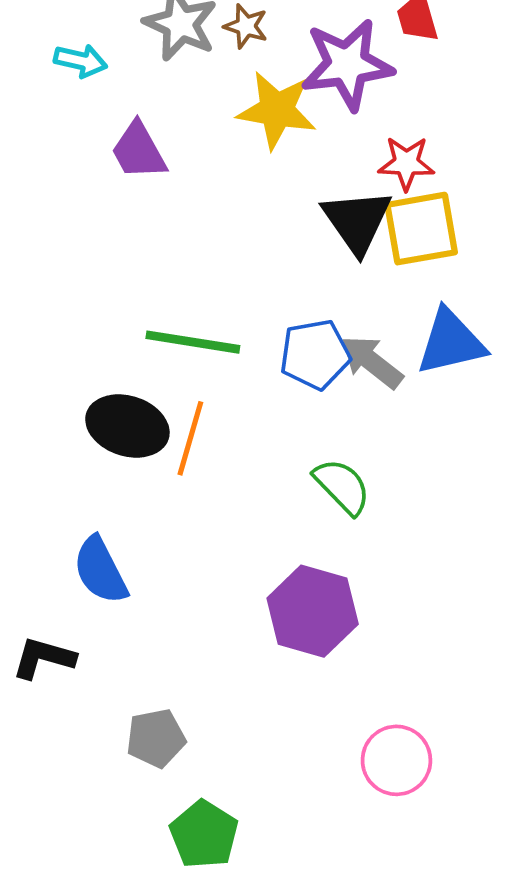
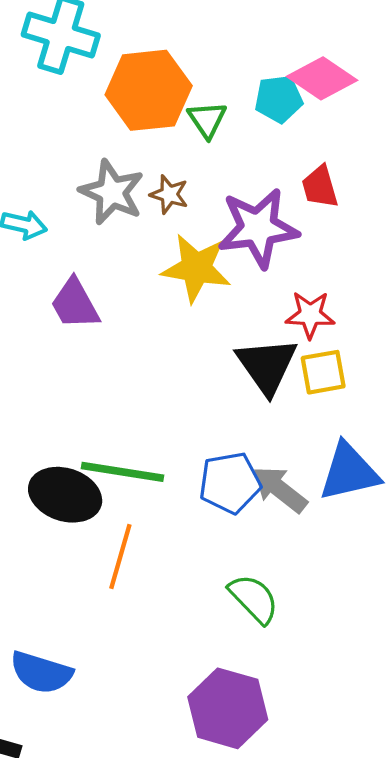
yellow square: (421, 229) -> (323, 372), size x0.7
black ellipse: (127, 426) -> (65, 495), moved
blue semicircle: (100, 570) -> (41, 673), turned -46

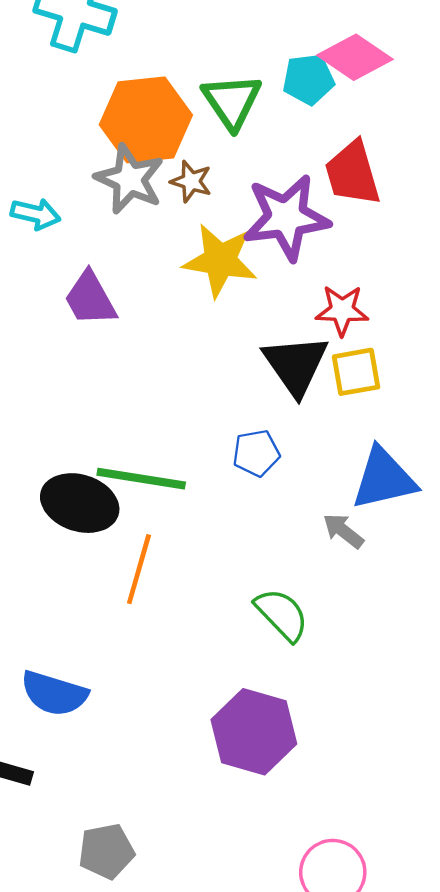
orange hexagon: (149, 90) -> (146, 120), moved
green triangle: (207, 120) -> (232, 101), size x1.4
red trapezoid: (320, 187) -> (353, 173), size x1.4
blue pentagon: (230, 483) -> (256, 453), moved, size x0.7
gray arrow: (280, 489) -> (343, 531), moved, size x0.7

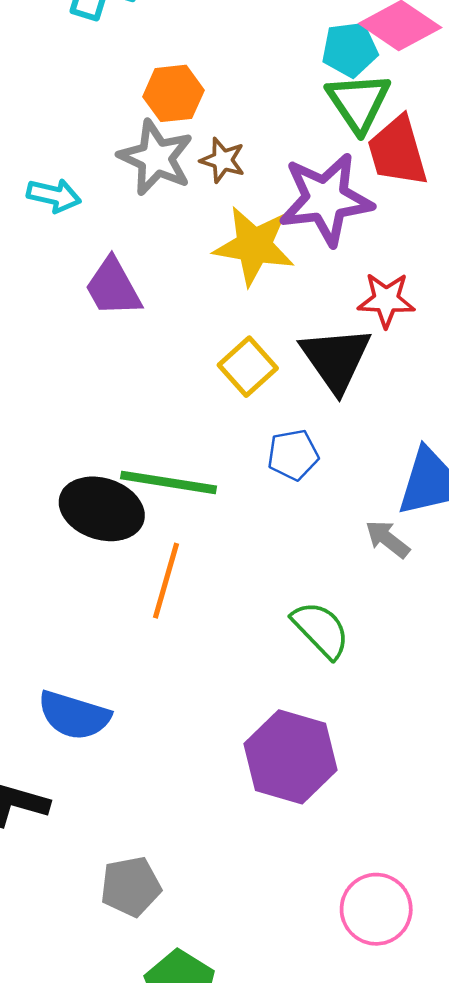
green triangle: (232, 101) -> (359, 102), moved
orange hexagon: (146, 120) -> (173, 93), size x0.6
yellow square: (356, 372) -> (248, 367), moved, turned -32

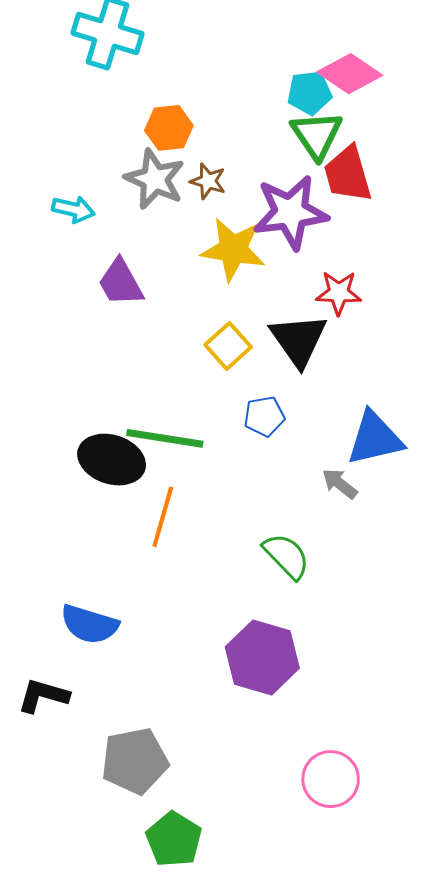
gray pentagon: (131, 887) -> (135, 761), size x1.4

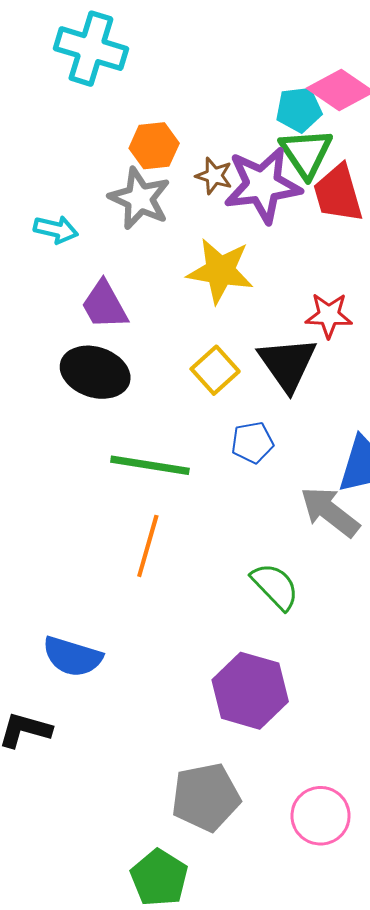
brown star: (208, 181) -> (214, 176), moved
purple star: (290, 212) -> (263, 185), moved
black ellipse: (112, 460) -> (95, 372), moved
gray arrow: (340, 484) -> (330, 512), size x1.6
gray pentagon: (135, 761) -> (206, 797), moved

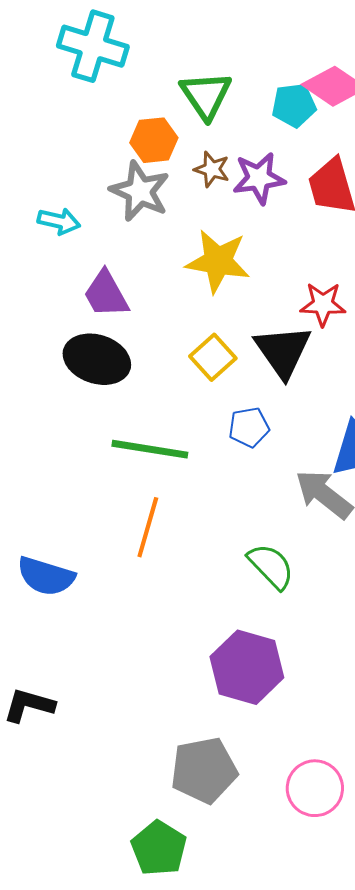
green triangle: (306, 153) -> (206, 95), moved
purple star: (263, 185) -> (259, 178), size x0.7
blue semicircle: (72, 657) -> (46, 576), moved

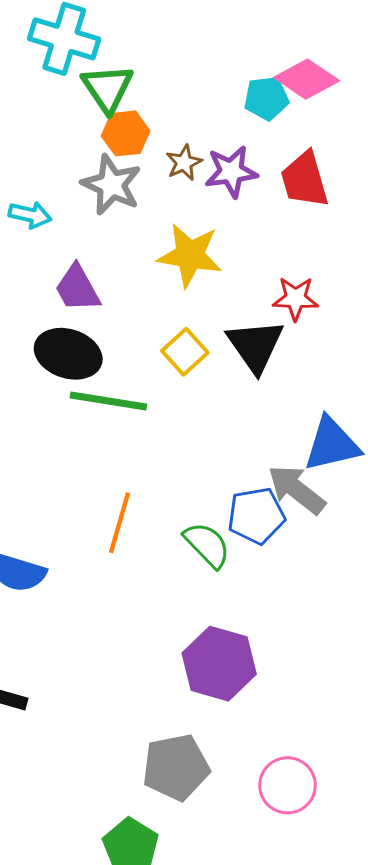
green triangle: (206, 95) -> (107, 88), moved
brown star: (212, 169) -> (184, 163), turned 30
blue pentagon: (249, 427) -> (256, 516), moved, size x1.4
green line: (150, 449) -> (108, 401), moved
green semicircle: (271, 566) -> (207, 545), moved

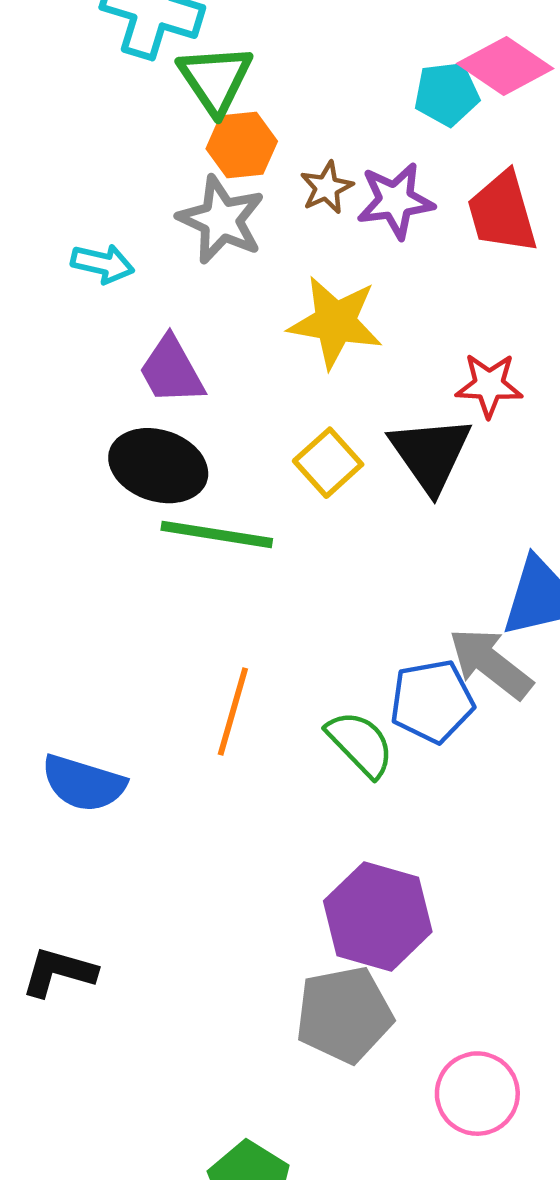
gray pentagon: (176, 767) -> (344, 1015), moved

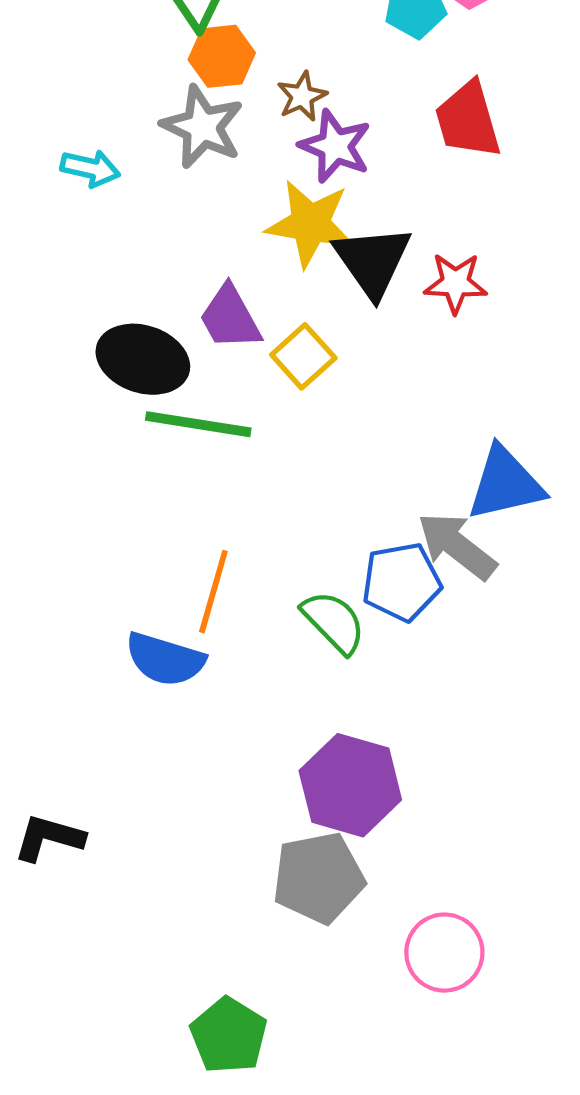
purple star: (395, 201) -> (335, 146), moved, turned 30
purple trapezoid: (171, 370) -> (230, 318), moved
black triangle: (430, 454) -> (372, 261), moved
blue semicircle: (84, 783) -> (165, 659), moved

